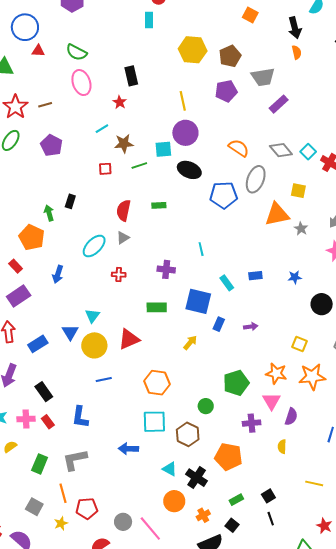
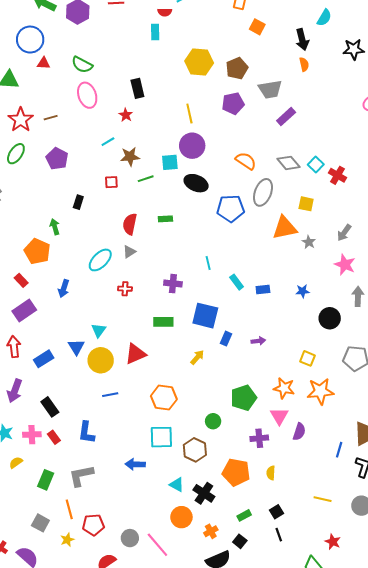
black rectangle: (70, 201) -> (78, 202), moved
cyan rectangle: (227, 283) -> (237, 282), moved
yellow semicircle: (282, 447) -> (271, 473), moved

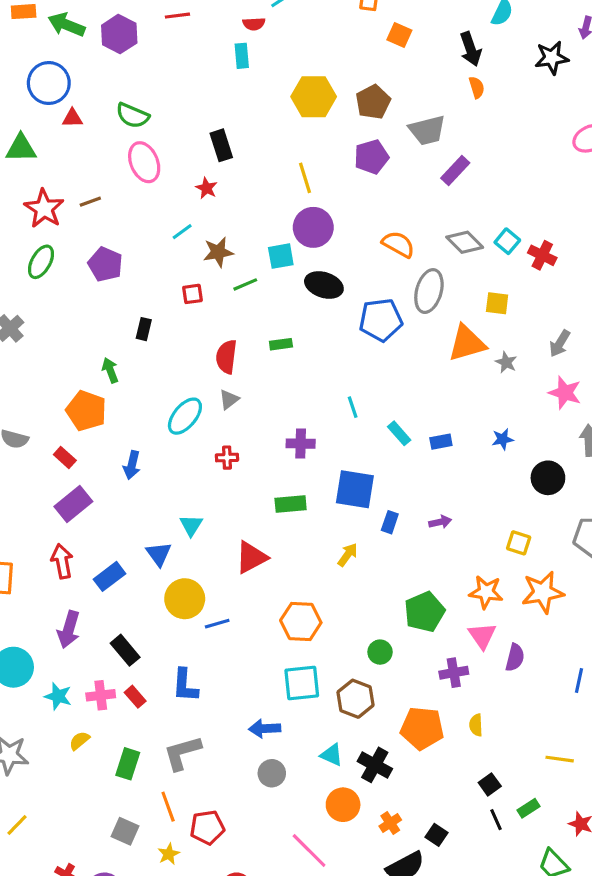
yellow circle: (101, 360) -> (185, 599), moved
green rectangle: (244, 515) -> (529, 808), moved
gray circle: (130, 538) -> (272, 773), moved

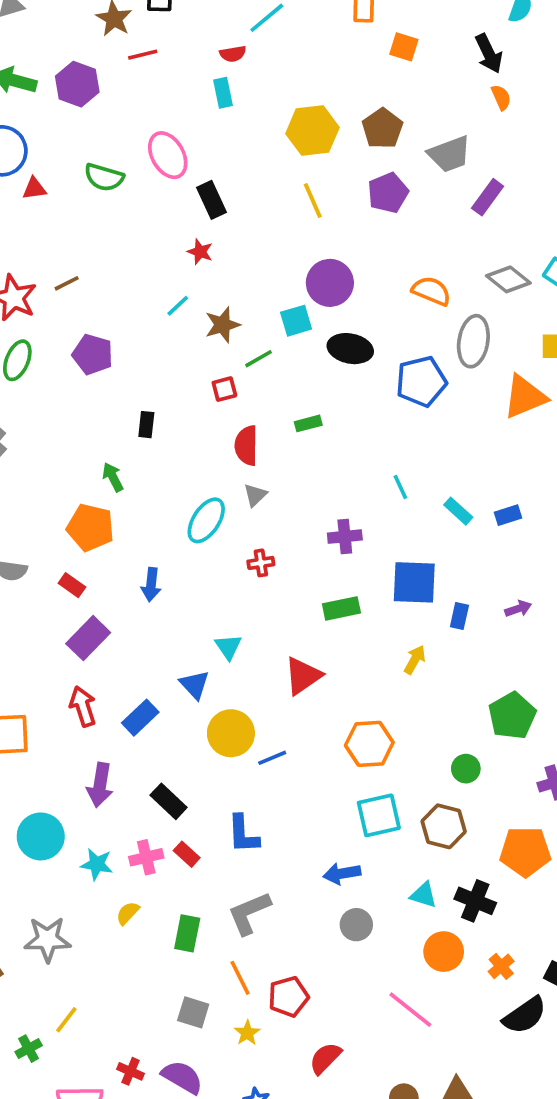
pink ellipse: (144, 162) -> (168, 155), moved
yellow line: (305, 178) -> (313, 201), moved
red square: (192, 294) -> (224, 389), moved

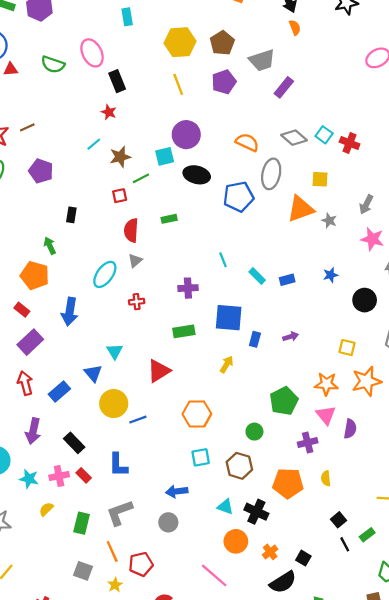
blue arrow: (151, 585) -> (70, 312), size x1.4
cyan square: (379, 815) -> (201, 457), size x0.7
gray circle: (356, 925) -> (168, 522), moved

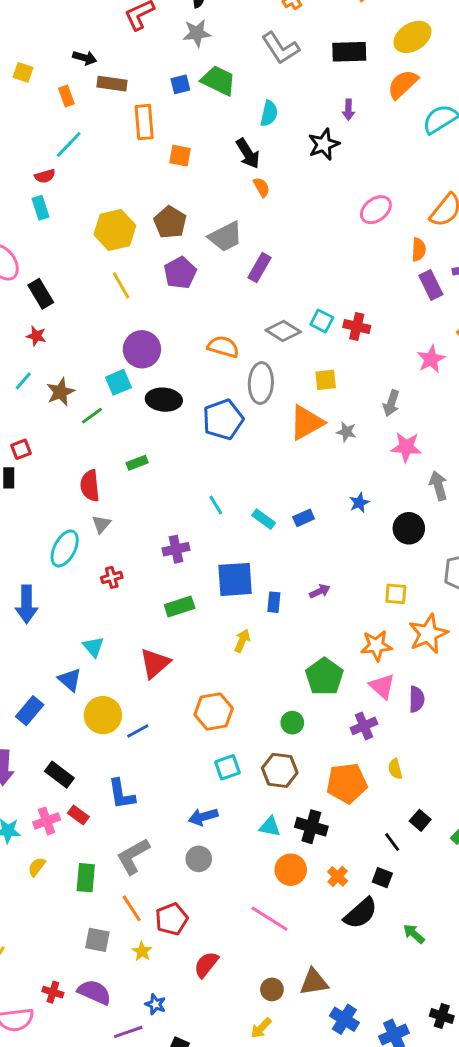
red square: (120, 196) -> (21, 449), moved
black line: (345, 544) -> (392, 842), moved

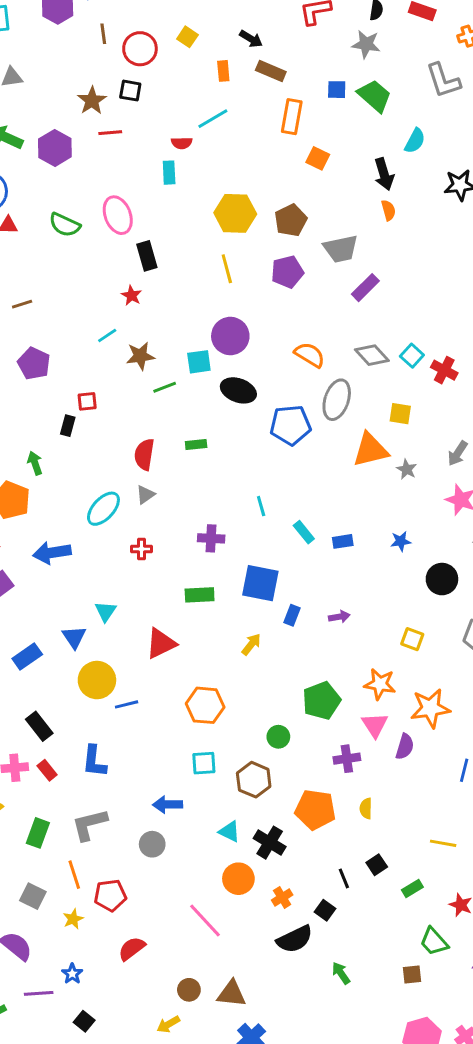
blue arrow: (27, 604) -> (52, 553), turned 66
orange star: (428, 634) -> (430, 708), moved

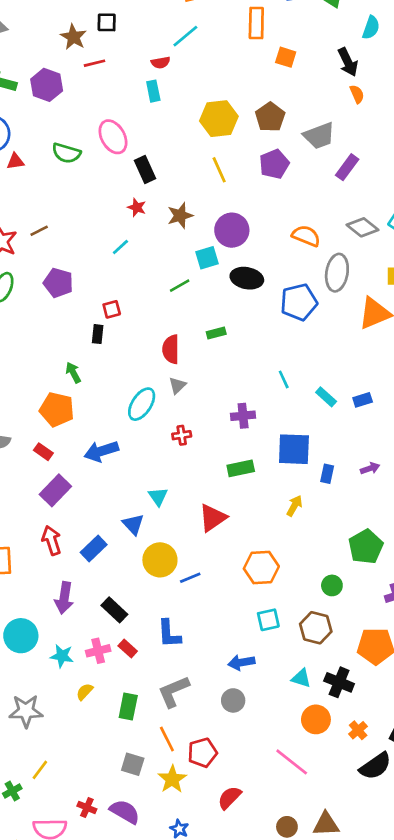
brown star: (140, 356) -> (180, 216), moved
yellow star: (73, 919) -> (172, 779), size x1.5

